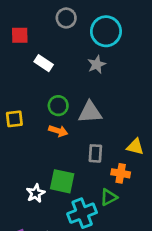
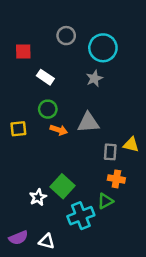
green circle: (58, 106) -> (48, 109), moved
orange arrow: (58, 131) -> (59, 130), moved
yellow triangle: (135, 147) -> (131, 145), moved
gray rectangle: (95, 153) -> (110, 152), moved
green square: (62, 181) -> (62, 186), turned 30

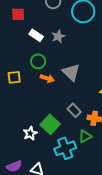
gray star: (94, 78) -> (58, 36), moved
gray triangle: (88, 123) -> (71, 72), turned 48
gray rectangle: (110, 152) -> (74, 110), moved, turned -48

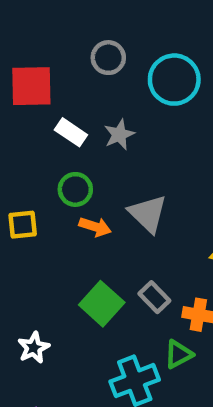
red square: (18, 14) -> (31, 86), size x1.5
green square: (50, 124) -> (102, 304), moved
white star: (30, 133) -> (34, 348), moved

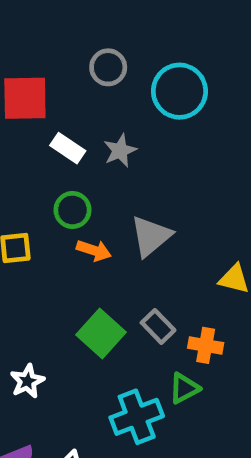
gray triangle: (148, 214) -> (151, 236), turned 36

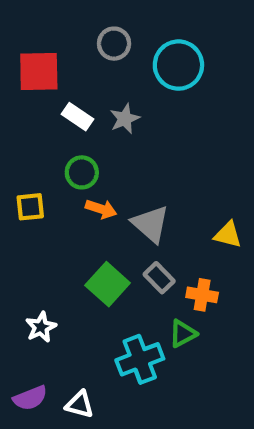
gray triangle: (151, 236) -> (151, 224), moved, turned -39

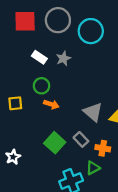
gray circle: (114, 44) -> (58, 20), size x1.5
red square: (39, 71) -> (25, 21), moved
gray triangle: (151, 224) -> (93, 112), moved
white star: (41, 327) -> (13, 157), moved

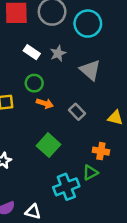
gray triangle: (93, 112) -> (90, 70), moved
gray rectangle: (81, 139) -> (77, 112), moved

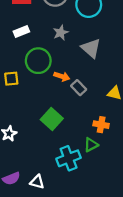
white rectangle: (32, 52) -> (21, 31), moved, turned -56
green circle: (34, 83) -> (38, 61), size x1.5
orange arrow: (45, 103) -> (62, 76), moved

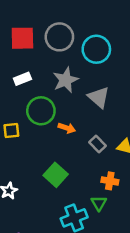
gray star: (61, 33) -> (66, 80), size x1.5
gray rectangle: (79, 88) -> (98, 144), moved
green triangle: (91, 145) -> (99, 203), turned -32

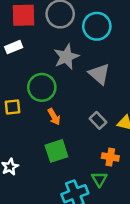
white rectangle: (22, 79) -> (14, 47), moved
orange arrow: (67, 128) -> (54, 117), moved, turned 42
green square: (56, 175) -> (56, 151), turned 30

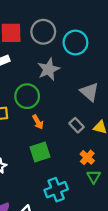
gray triangle: (99, 74) -> (89, 92), moved
orange cross: (110, 157) -> (87, 157), turned 32
green triangle: (99, 179) -> (94, 177), moved

